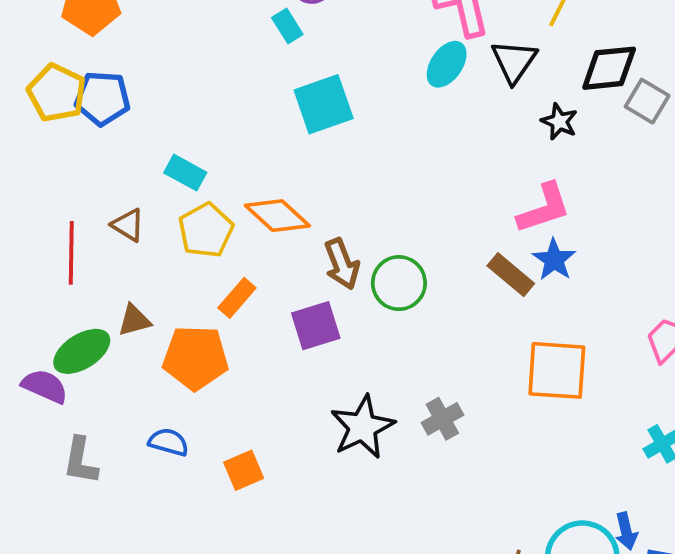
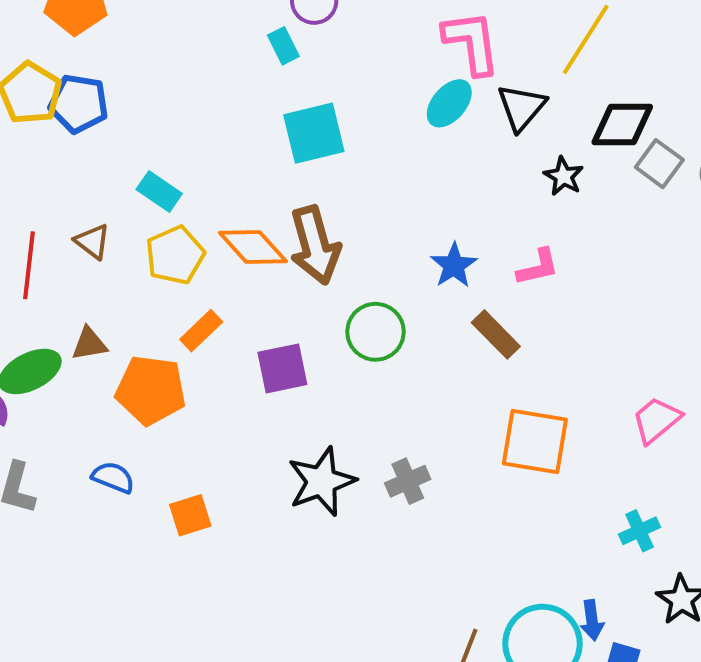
pink L-shape: (544, 208) -> (538, 267), size x0.7
blue star: (554, 260) -> (454, 265), moved
brown arrow: (342, 264) -> (315, 245), moved, size x1.4

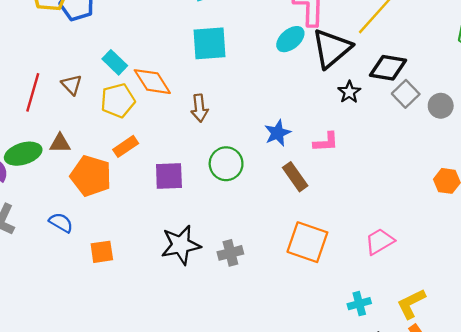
black triangle: (522, 107) -> (332, 48), size x1.4
brown arrow: (315, 245) -> (199, 108), size x0.6
orange diamond: (253, 247) -> (152, 82), moved

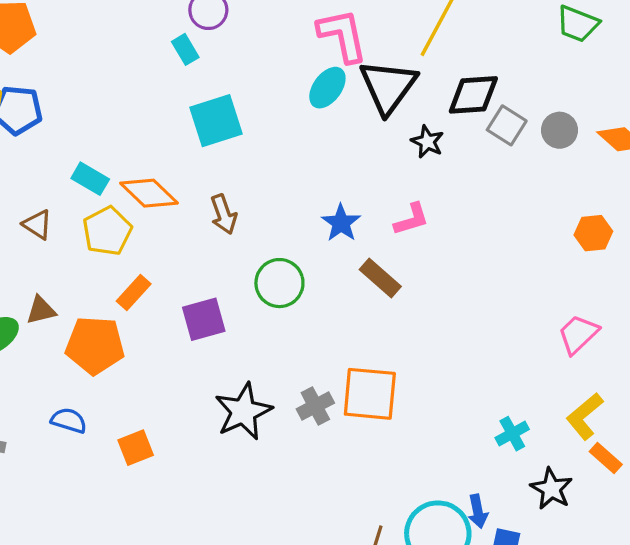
pink trapezoid: (380, 241) -> (578, 334), moved
orange square: (307, 242) -> (370, 394), moved

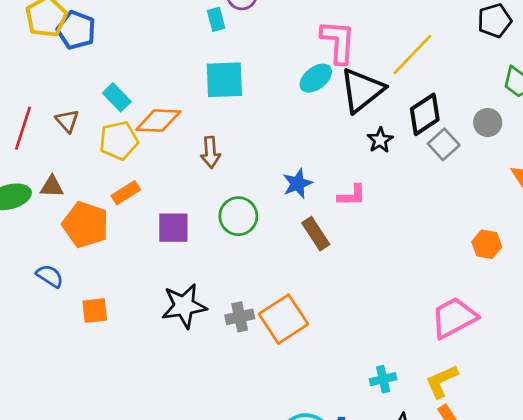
black diamond: (473, 95) -> (425, 114), turned -45
gray circle: (560, 130) -> (488, 123), moved
orange diamond: (149, 193) -> (158, 121), turned -57
pink trapezoid: (578, 334) -> (454, 318), size x1.4
orange square: (370, 394) -> (284, 319), turned 36

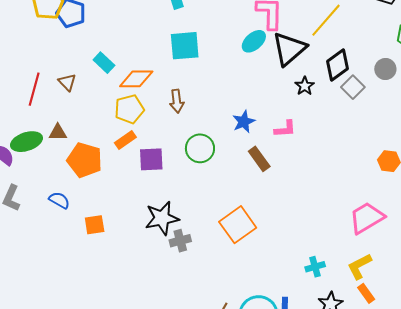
yellow pentagon: (119, 141) -> (129, 109), moved
orange rectangle: (126, 193) -> (125, 140), moved
gray cross: (240, 317) -> (180, 241), moved

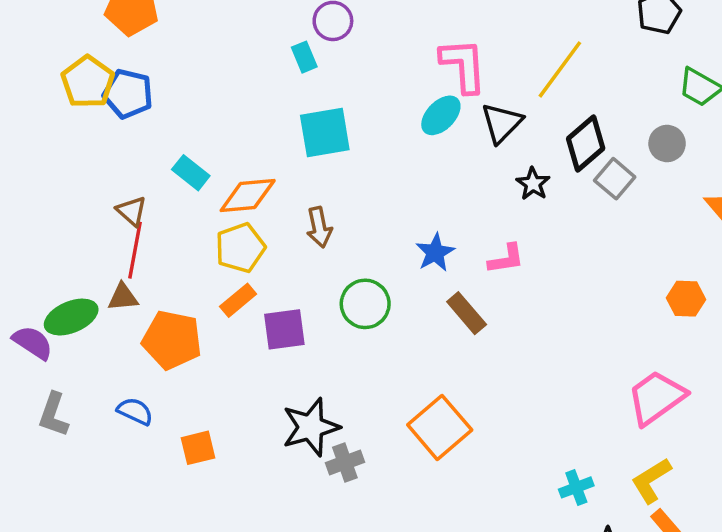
black triangle: (289, 49) -> (502, 123), size x0.7
red line: (34, 89) -> (135, 250), moved

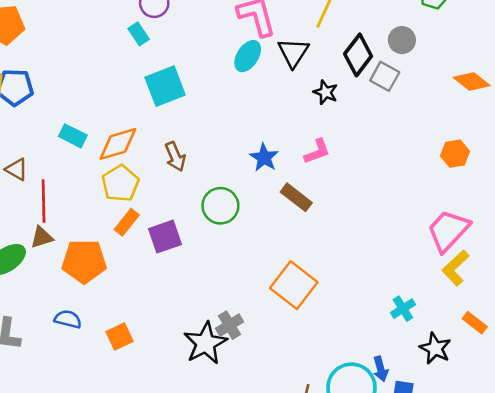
gray circle: (667, 144) -> (402, 40), moved
brown triangle: (132, 211) -> (17, 169), moved
black star: (311, 427) -> (205, 343), moved
yellow L-shape: (651, 480) -> (456, 268), moved

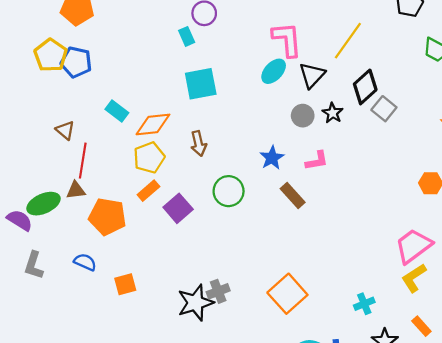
gray circle: (402, 40) -> (303, 116), moved
purple square: (165, 237) -> (178, 208), turned -32
orange square: (294, 285) -> (287, 294), moved

